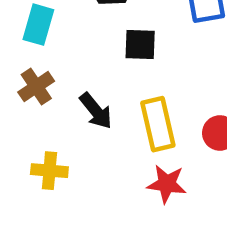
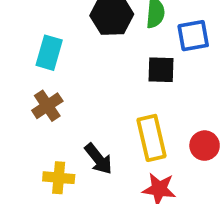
black square: (140, 44) -> (161, 70), moved
black arrow: (96, 111) -> (98, 159), moved

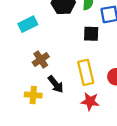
cyan rectangle: (49, 53) -> (28, 24), turned 48
brown cross: (47, 106) -> (41, 60), moved

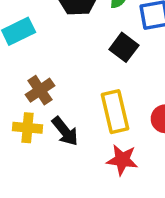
black square: (91, 34) -> (124, 47), turned 35
yellow cross: (33, 95) -> (27, 128), moved

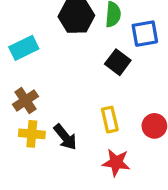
brown cross: (40, 90) -> (25, 100), moved
yellow rectangle: (115, 112) -> (110, 120), size x0.7

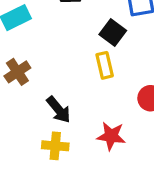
yellow rectangle: (110, 120) -> (105, 65), moved
yellow cross: (32, 134) -> (55, 146), moved

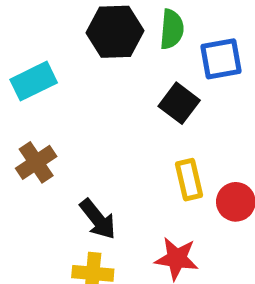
yellow rectangle: (105, 65) -> (189, 180), moved

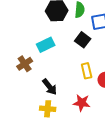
cyan rectangle: (34, 81) -> (46, 45), moved

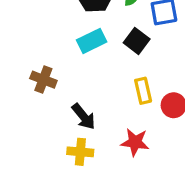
cyan rectangle: (46, 45) -> (92, 41), moved
brown cross: (25, 64) -> (43, 80), turned -35

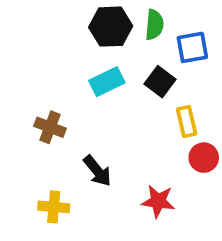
yellow rectangle: (143, 91) -> (187, 121), moved
yellow cross: (80, 152) -> (54, 207), moved

